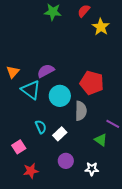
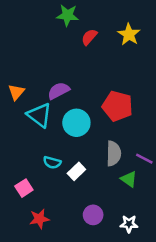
red semicircle: (84, 11) -> (89, 37), moved
gray semicircle: (81, 111) -> (114, 153), moved
cyan semicircle: (41, 127) -> (52, 162), turned 128
purple circle: (66, 161) -> (93, 215), moved
white star: (92, 169) -> (129, 224), moved

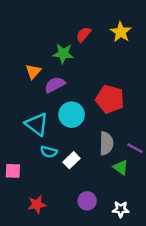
green star: (67, 15) -> (63, 54), moved
orange triangle: (16, 92) -> (33, 72), moved
cyan triangle: (39, 115) -> (37, 124), moved
pink square: (24, 188) -> (13, 171), moved, turned 35

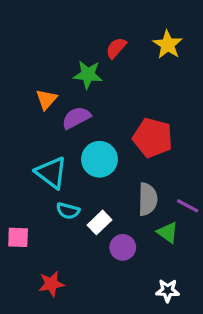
purple circle: (87, 201) -> (123, 247), moved

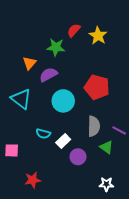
yellow star: (168, 45) -> (98, 36), moved
cyan triangle: (51, 173) -> (21, 99), moved

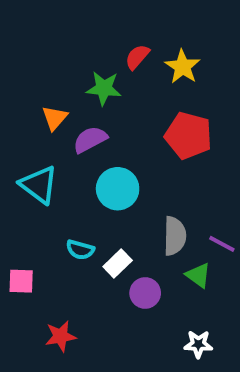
red pentagon: (97, 87) -> (188, 136), moved

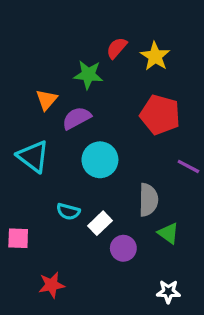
purple line: (222, 244) -> (188, 166), moved

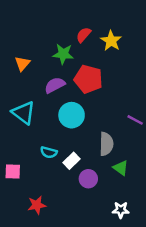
orange triangle: (47, 100) -> (22, 64), moved
red pentagon: (160, 115) -> (88, 79), moved

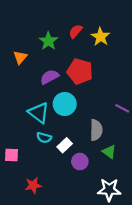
green star: (63, 54) -> (48, 41), moved, turned 30
cyan triangle: (24, 113) -> (39, 113), moved
white star: (121, 210) -> (109, 190), size x1.5

